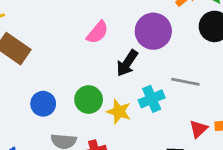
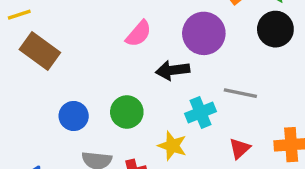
black arrow: (127, 63) -> (173, 70), turned 48
yellow star: (119, 112) -> (172, 146), moved
red triangle: (199, 129) -> (240, 149), moved

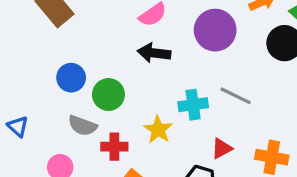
black arrow: (173, 70) -> (154, 53), moved
green circle: (127, 112) -> (108, 95), moved

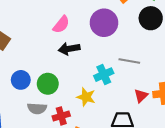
red triangle: (222, 148) -> (141, 96), moved

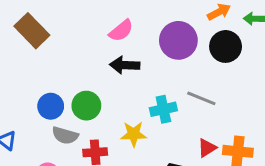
black circle: (151, 18) -> (226, 46), moved
blue circle: (21, 80) -> (51, 106), moved
yellow star: (86, 97) -> (134, 134), turned -30

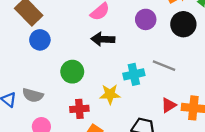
purple circle: (178, 40) -> (146, 19), size x0.7
blue circle: (51, 106) -> (40, 40), moved
gray semicircle: (65, 135) -> (33, 95), moved

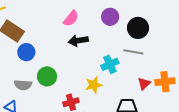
black circle: (183, 24) -> (138, 28), moved
green circle: (72, 72) -> (47, 76), moved
gray semicircle: (33, 95) -> (23, 85), moved

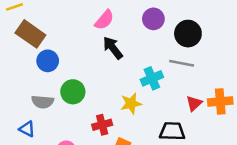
black arrow: (78, 41) -> (113, 48), turned 60

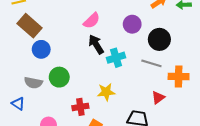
cyan cross: (152, 78) -> (116, 58), moved
orange cross: (220, 101) -> (179, 76), moved

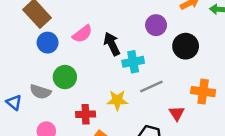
pink semicircle: (92, 21) -> (82, 34), moved
gray line: (151, 63) -> (151, 87), moved, turned -48
gray semicircle: (33, 83) -> (40, 92), moved
red triangle: (158, 98) -> (177, 113), turned -32

